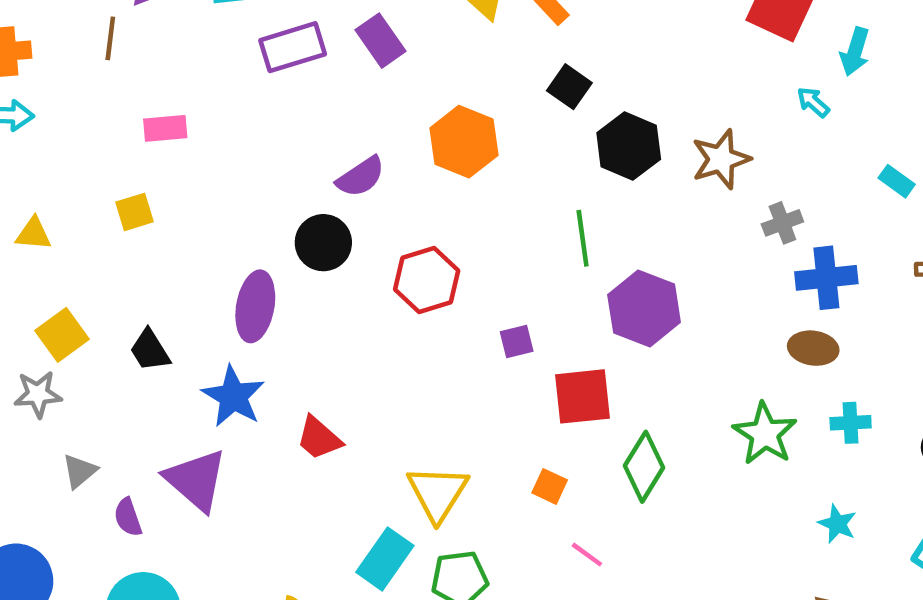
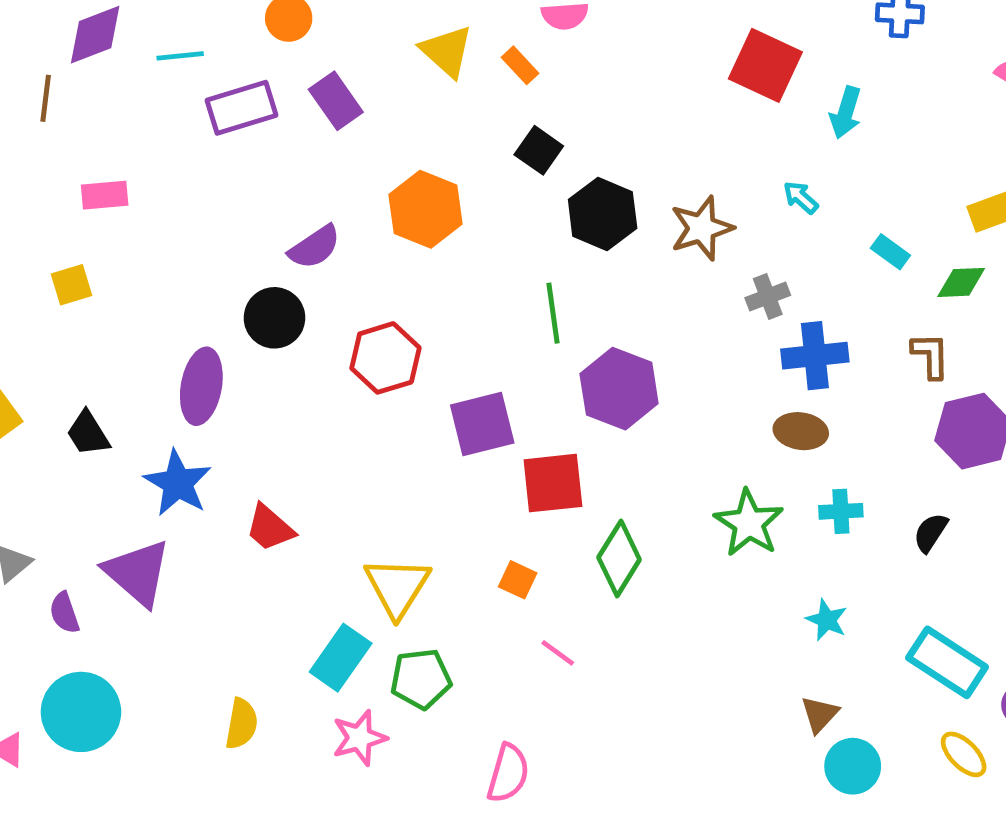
cyan arrow: (813, 102) -> (801, 197), moved
purple square: (517, 341) -> (482, 424), size x1.8

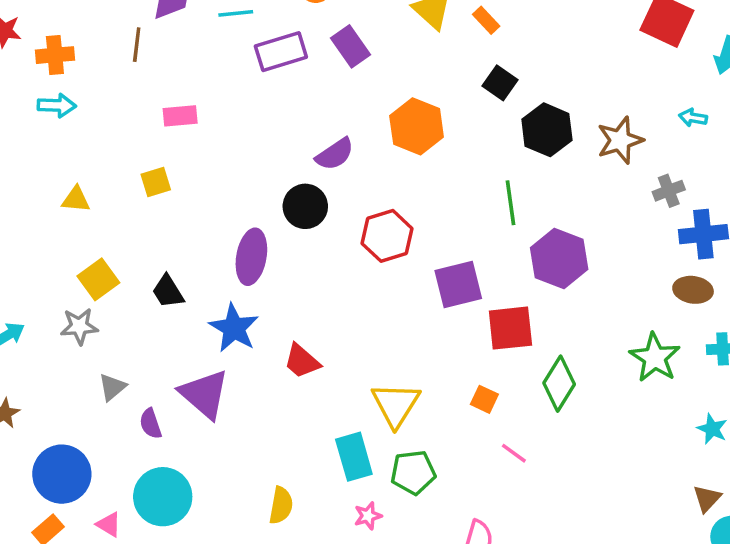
cyan arrow: (801, 197) -> (693, 118), turned -32
cyan rectangle: (341, 658) -> (354, 457), turned -51
pink star: (359, 738) -> (368, 516), size x0.7

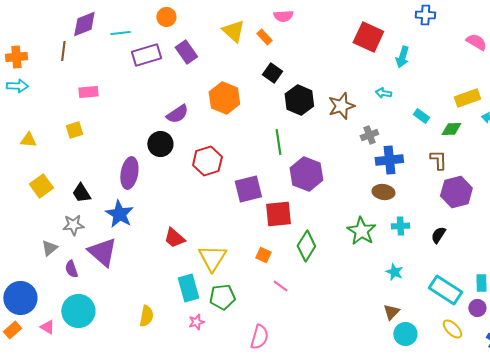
gray star: (79, 326) -> (73, 225), moved
red trapezoid: (302, 361) -> (174, 238), moved

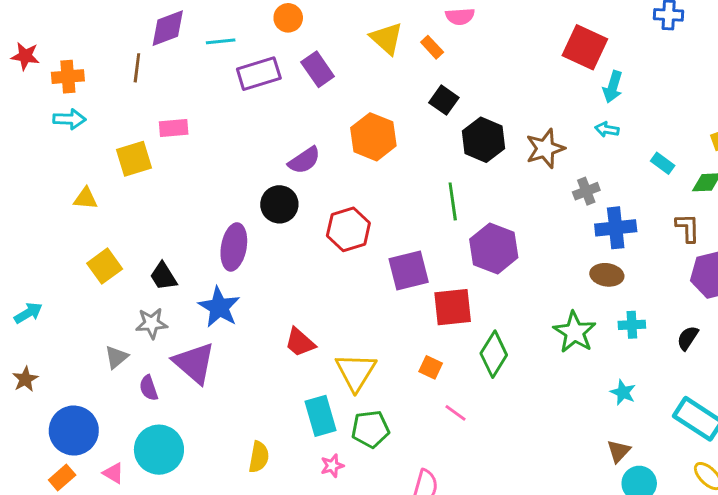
cyan arrow: (402, 57) -> (613, 87), moved
yellow square: (74, 130) -> (134, 159), moved, size x1.4

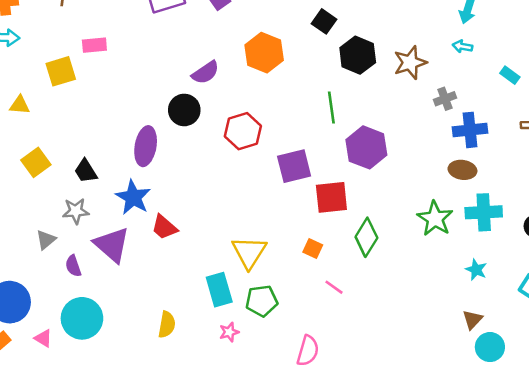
cyan cross: (632, 325) -> (484, 212), size x1.6
red trapezoid: (300, 342) -> (164, 227), moved

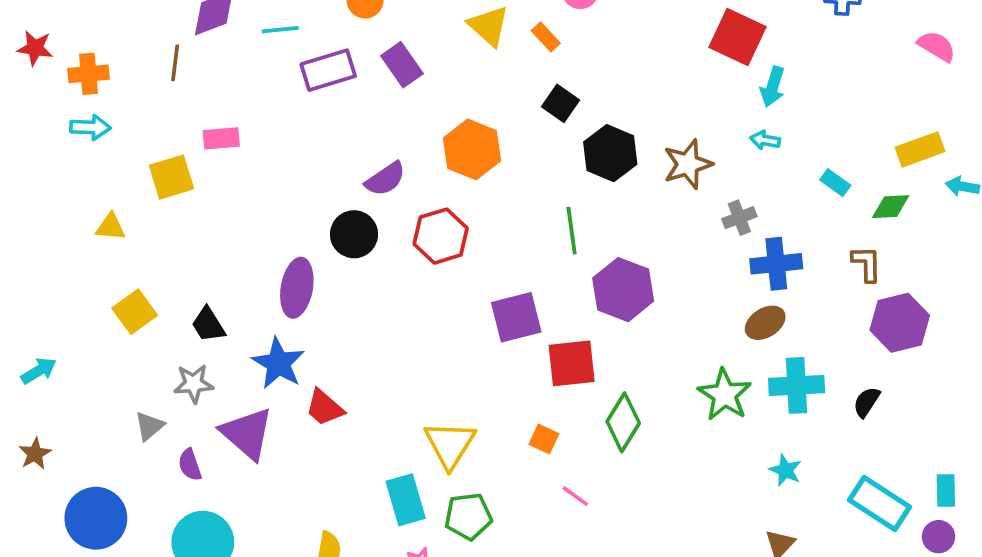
red hexagon: (243, 131) -> (441, 236), moved
brown ellipse: (462, 170) -> (765, 323), turned -40

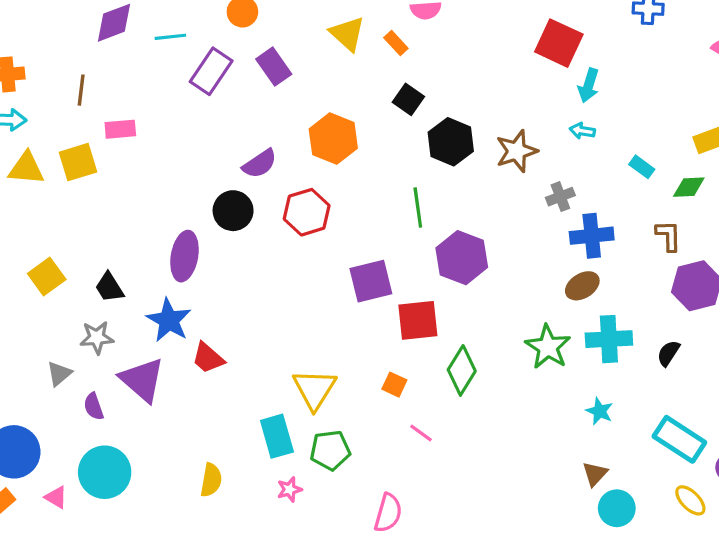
brown line: (175, 63) -> (81, 90), moved
purple rectangle: (328, 70) -> (211, 71), turned -39
yellow triangle: (111, 227) -> (26, 168), moved, size x1.4

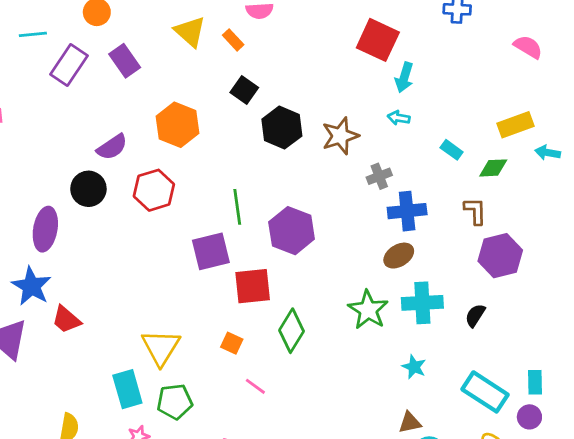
green line: (418, 208) -> (237, 207), moved
brown triangle: (595, 474) -> (410, 423), turned 35

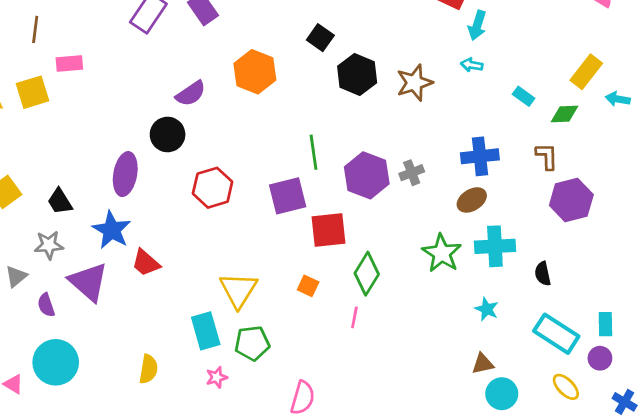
yellow rectangle: (516, 125) -> (586, 72), turned -32
gray cross: (379, 176) -> (412, 173), moved
red hexagon: (154, 190) -> (213, 188), moved
black semicircle: (475, 315) -> (543, 274), moved, turned -45
pink line: (255, 386) -> (354, 317), moved, turned 65

